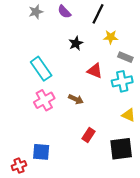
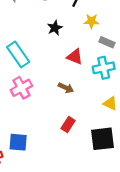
brown arrow: (76, 99) -> (66, 88), moved

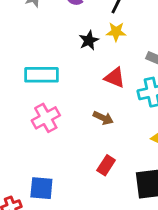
yellow star: (91, 21) -> (116, 32), moved
cyan rectangle: (18, 54) -> (41, 75), turned -55

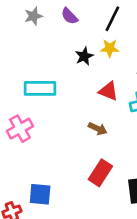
pink cross: (46, 118) -> (20, 129), moved
red rectangle: (106, 165) -> (100, 173), size x1.4

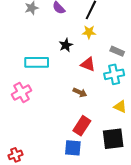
black star: (84, 56) -> (66, 45), moved
blue square: (40, 194) -> (73, 148), moved

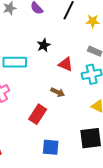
yellow star: (89, 32) -> (93, 21), moved
red rectangle: (82, 126) -> (38, 114), moved

